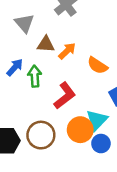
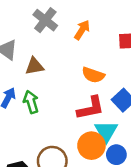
orange arrow: (67, 51) -> (82, 30), moved
red L-shape: (65, 96) -> (91, 108), moved, turned 40

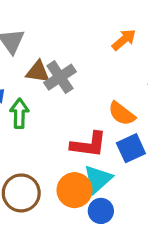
gray cross: (45, 20) -> (60, 77), moved
orange arrow: (82, 30) -> (124, 40), moved
orange semicircle: (93, 75) -> (122, 114), moved

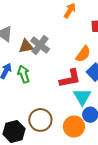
orange semicircle: (122, 114) -> (83, 54), turned -72
orange circle: (75, 190) -> (74, 127), moved

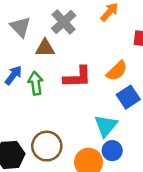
gray cross: (40, 45) -> (64, 22), moved
red L-shape: (70, 78) -> (77, 77), moved

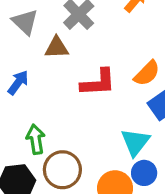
green arrow: (36, 83) -> (36, 139), moved

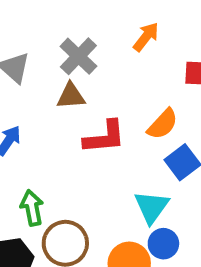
brown triangle: (57, 47) -> (71, 96), moved

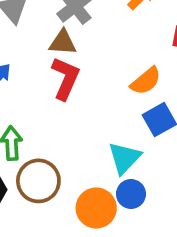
red L-shape: (105, 137) -> (65, 78), moved, turned -69

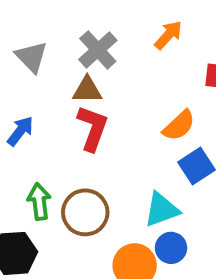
cyan triangle: (125, 158) -> (162, 210), turned 30
brown circle: (38, 181) -> (85, 212), moved

